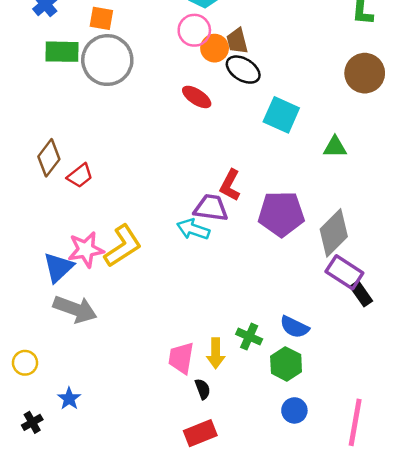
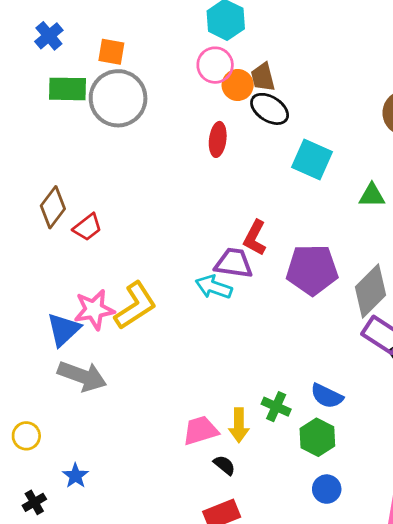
red ellipse: (197, 97) -> (218, 139), turned 64
pink trapezoid: (181, 358) -> (200, 431), turned 64
black semicircle: (203, 389) -> (224, 465), turned -30

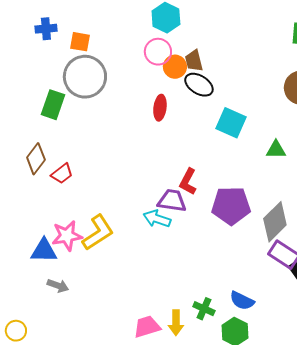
blue cross: (49, 36) -> (46, 29), moved, turned 35
green rectangle: (68, 89) -> (53, 105), moved, turned -72
blue triangle: (64, 330) -> (44, 251), turned 44
gray arrow: (82, 376) -> (58, 286), size x0.6

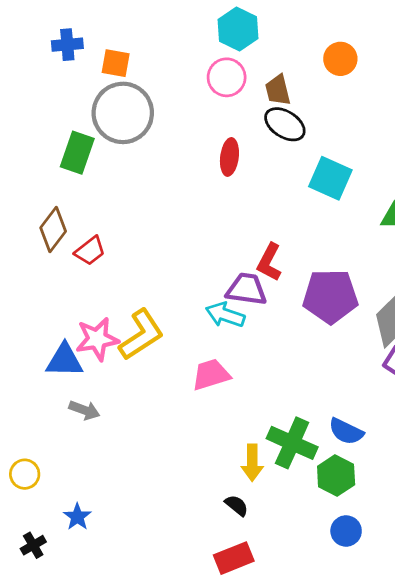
orange circle: (175, 67) -> (340, 59), moved
green cross: (204, 309) -> (292, 443), size x1.6
pink trapezoid: (147, 327) -> (211, 375), moved

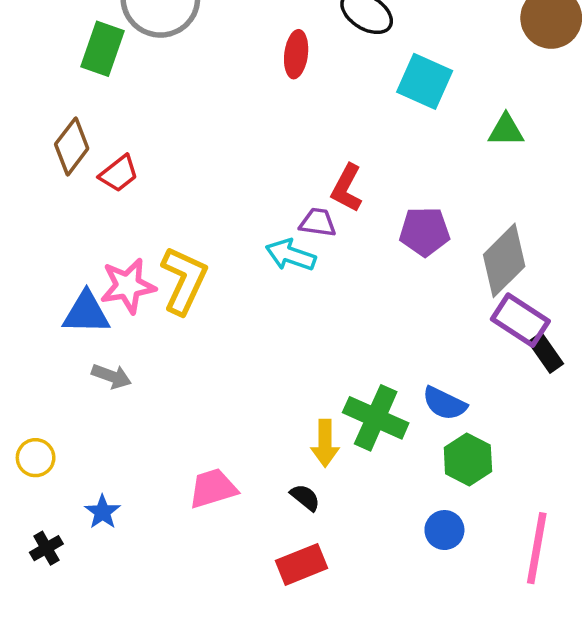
purple trapezoid: (247, 289) -> (318, 222), size x0.7
purple pentagon: (330, 296) -> (425, 231), size x0.7
yellow L-shape: (141, 335) -> (184, 280), turned -32
pink trapezoid: (211, 375) -> (213, 488), moved
green hexagon: (336, 476) -> (468, 459), moved

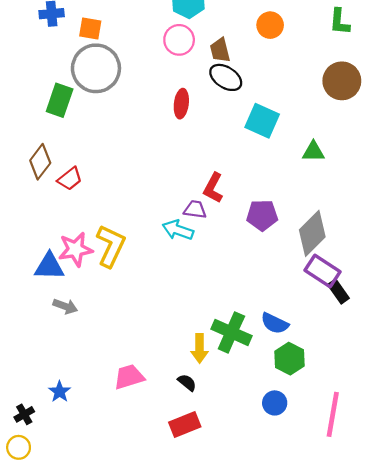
yellow circle: (36, 458) -> (19, 447), moved

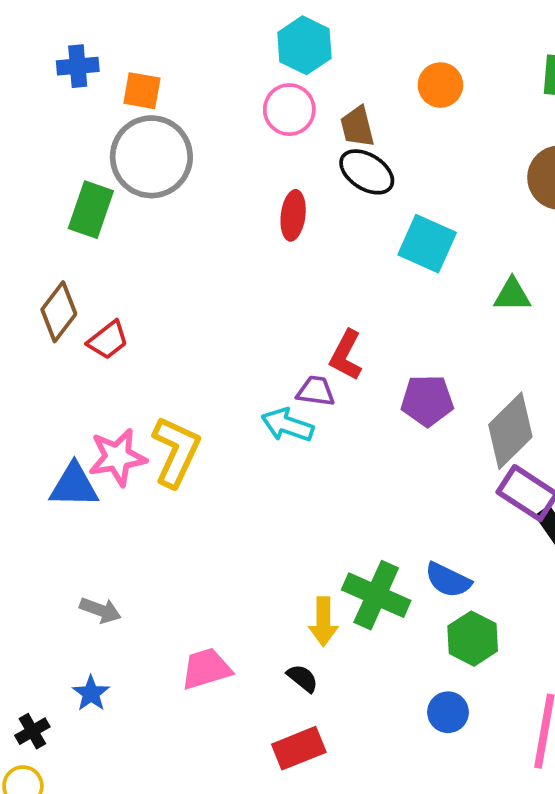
gray arrow: (65, 306) -> (100, 610), moved

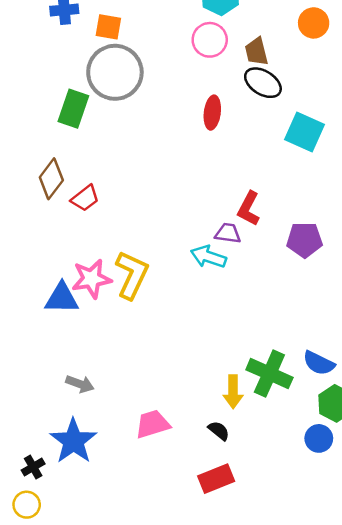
blue star: (91, 693) -> (73, 441), size x1.8
blue circle: (448, 712) -> (319, 438), moved

